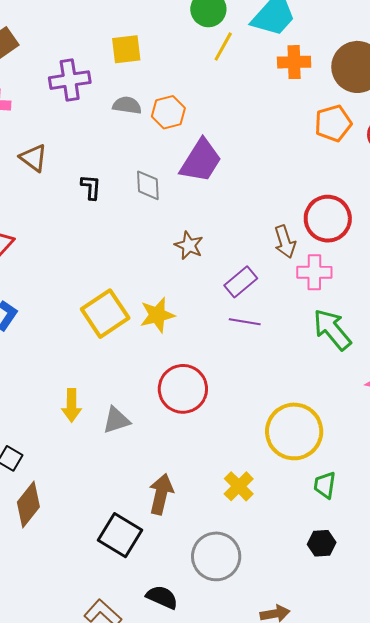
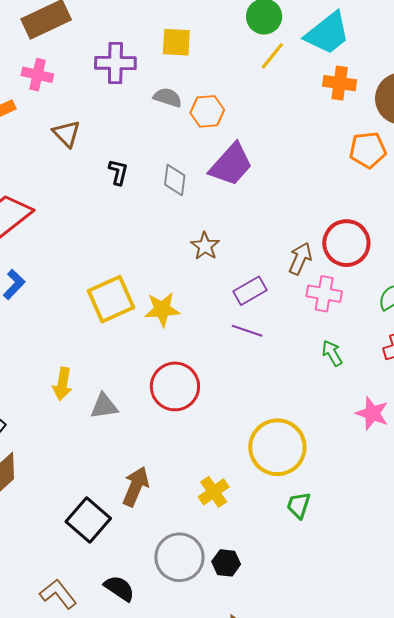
brown arrow: (285, 242) -> (300, 259), turned -148
green arrow: (332, 330) -> (332, 353), size x0.6
black hexagon: (322, 543) -> (226, 563), moved

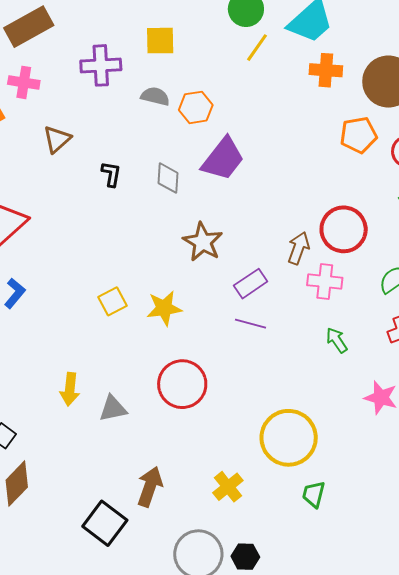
brown triangle: (67, 134) -> (57, 139), turned 36
brown star: (205, 246) -> (203, 242), size x1.4
yellow square: (111, 299) -> (112, 301), size x0.6

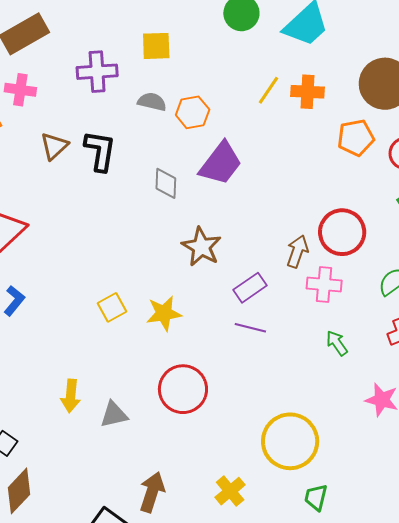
yellow line: (257, 48) -> (269, 90), moved
orange cross: (326, 70) -> (307, 92), moved
black L-shape: (111, 174) -> (100, 151), moved, size x1.6

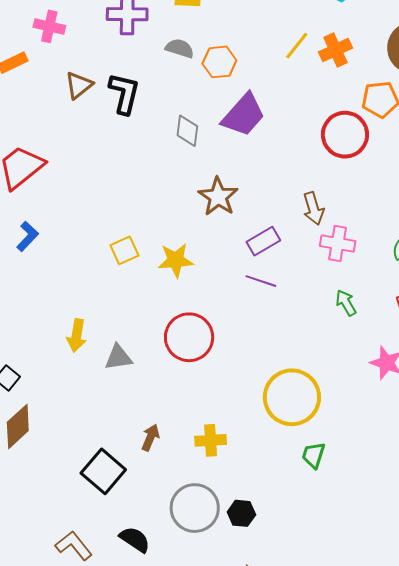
orange cross: (307, 92) -> (336, 50), turned -32
red circle: (342, 232) -> (345, 135), moved
brown arrow: (297, 251) -> (313, 209), turned 140
yellow cross: (230, 491) -> (211, 440), moved, turned 32
brown arrow: (152, 492) -> (150, 438), size x0.7

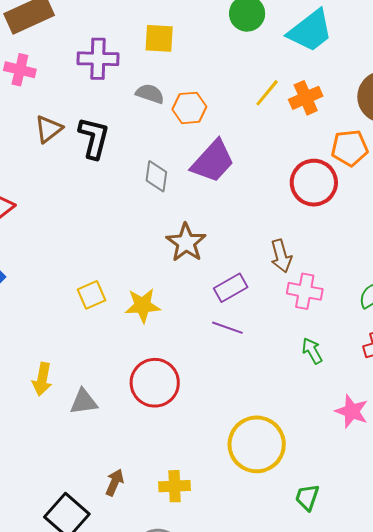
green trapezoid: (313, 455) -> (307, 497), moved

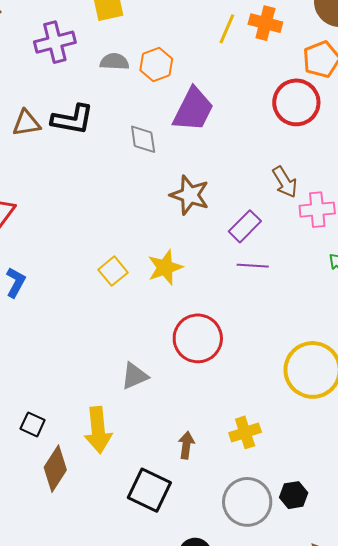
orange cross: (306, 98) -> (265, 23), turned -36
brown triangle: (49, 129) -> (26, 123), turned 44
black L-shape: (94, 138) -> (72, 119), turned 102
yellow arrow: (42, 379) -> (98, 430), moved, size x1.4

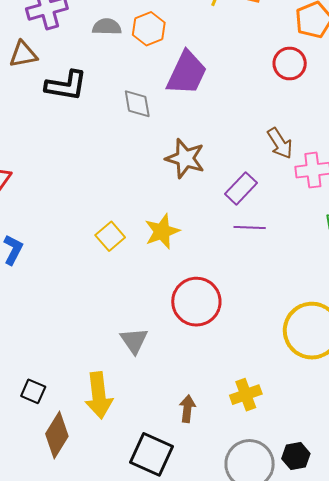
red circle: (296, 102) -> (290, 64), size x0.7
brown triangle: (26, 123) -> (23, 54), moved
gray triangle: (135, 376) -> (134, 341), turned -40

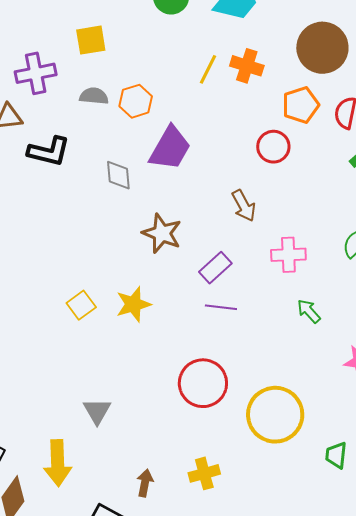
brown arrow: (280, 143) -> (244, 206), moved
red circle: (196, 302) -> (203, 383), moved

